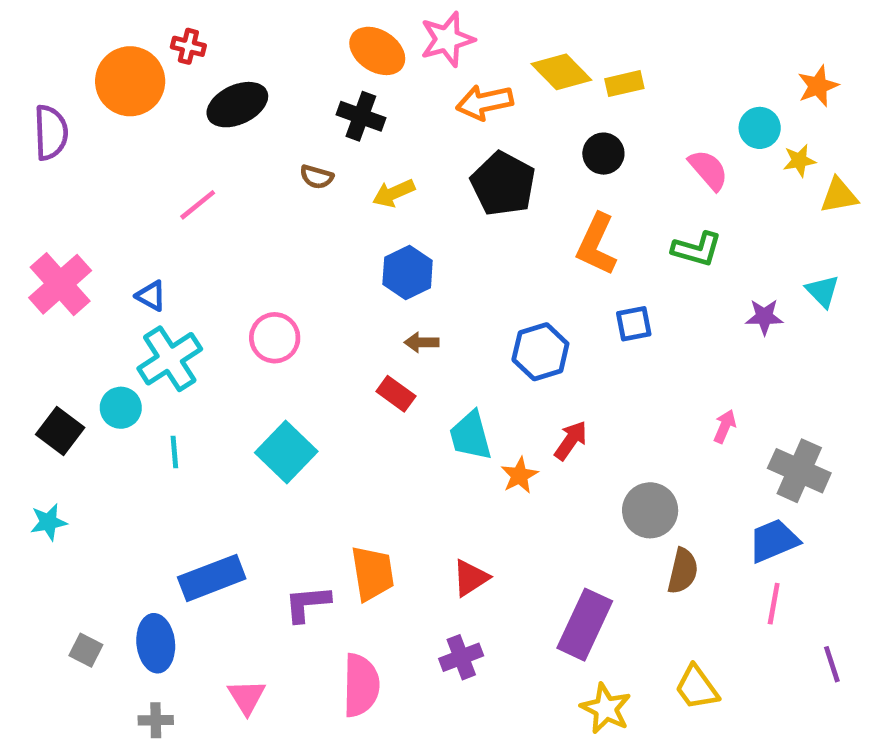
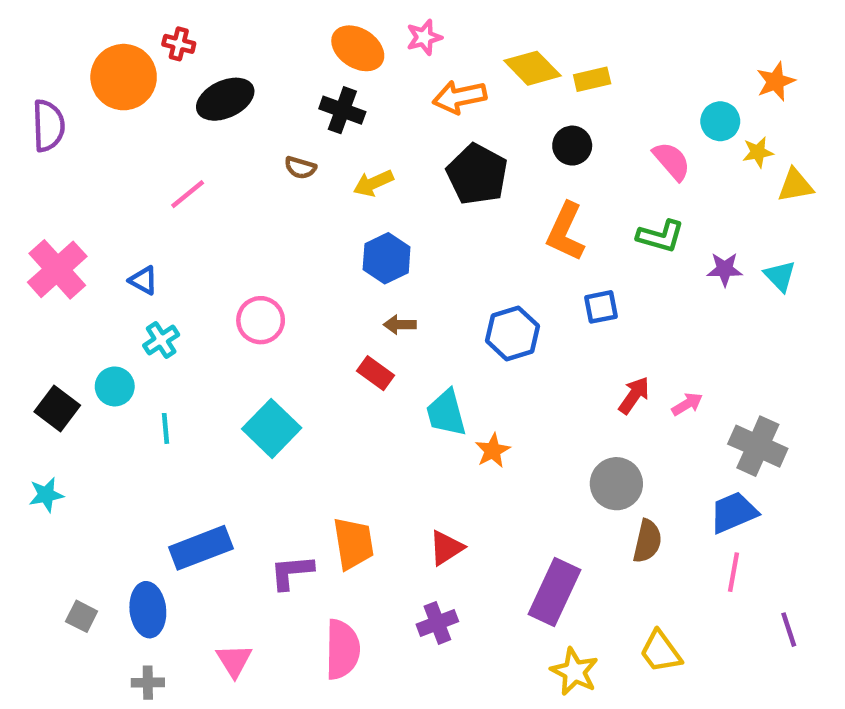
pink star: (447, 39) -> (424, 37), size x0.7
purple star: (764, 317) -> (725, 269), moved
cyan cross: (170, 359) -> (161, 340), size x0.6
pink arrow: (725, 426) -> (687, 404), turned 36
red arrow: (571, 440) -> (634, 395), moved

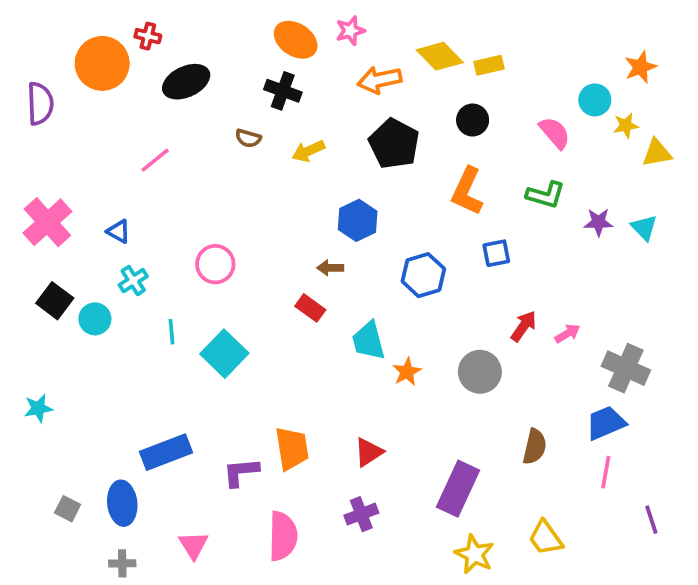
blue hexagon: (387, 258) -> (358, 220), moved
black square: (57, 409) -> (55, 301), moved
cyan line: (166, 428) -> (172, 332), moved
gray circle: (616, 484) -> (480, 372), moved

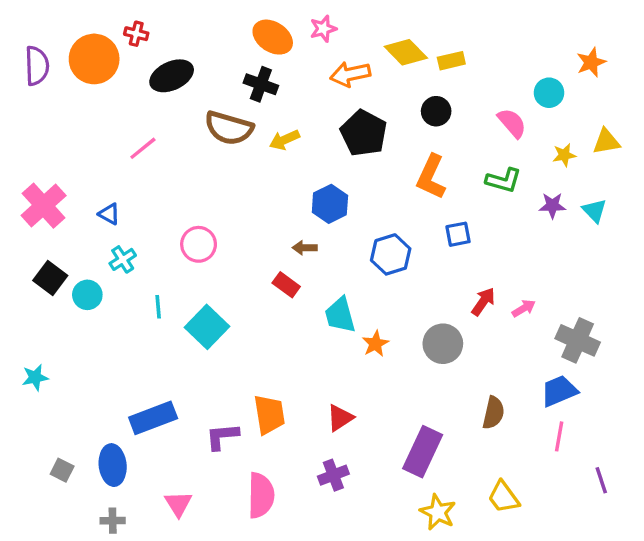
purple semicircle: (40, 104) -> (37, 66), moved
yellow star: (626, 125) -> (564, 155), moved
brown semicircle: (248, 138) -> (229, 128), size x2.0

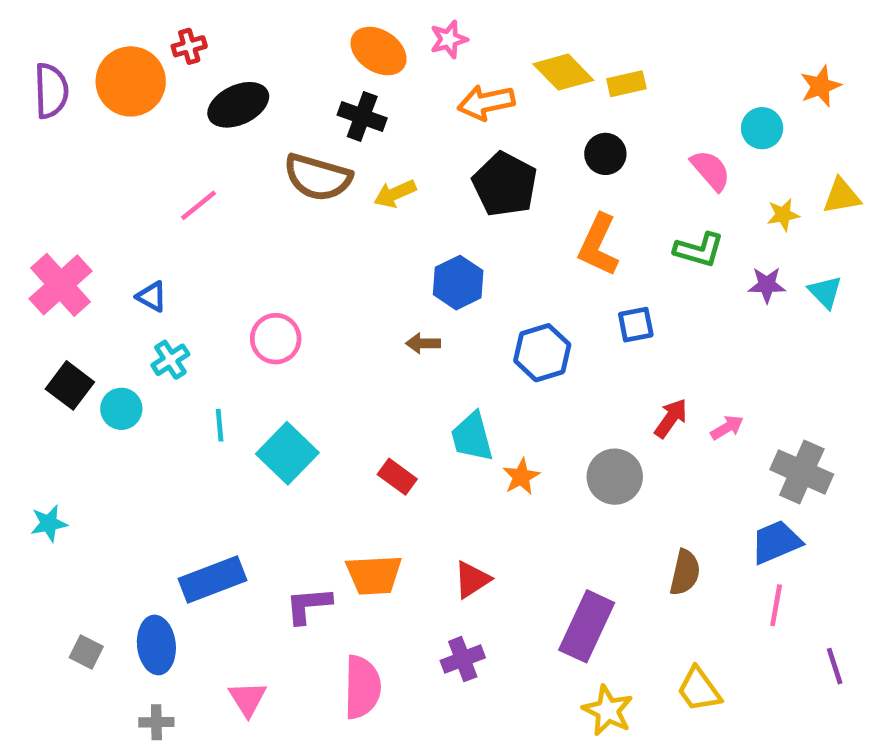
red cross: (136, 34) -> (189, 46), turned -30
red rectangle: (286, 285) -> (397, 477), moved
orange trapezoid: (269, 414) -> (374, 575), turned 96

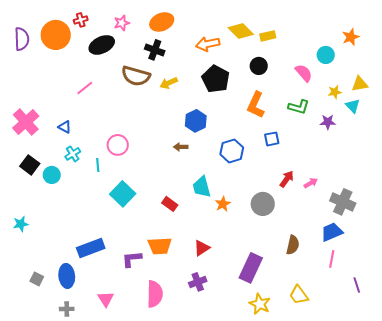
pink star: (449, 39) -> (122, 23), moved
orange ellipse: (379, 51) -> (162, 22), turned -55
cyan triangle: (825, 292) -> (353, 106), moved
cyan line: (220, 425) -> (98, 165), moved

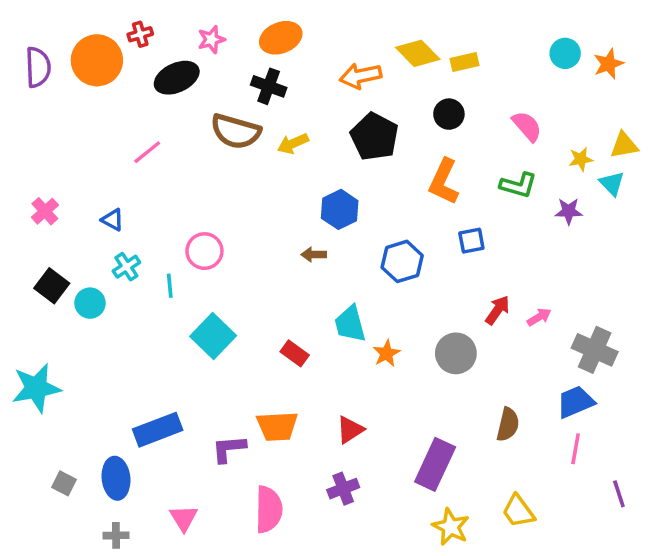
cyan circle: (326, 55) -> (565, 53), moved
pink cross: (26, 122) -> (45, 211), size x0.6
cyan star: (21, 224) -> (36, 388), size x1.8

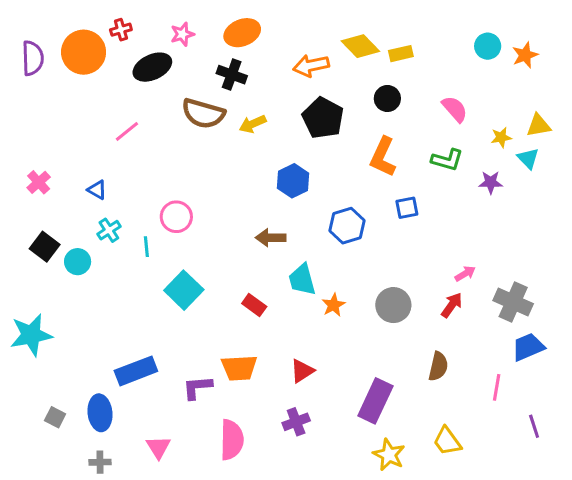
brown arrow: (314, 255) -> (271, 238), moved, size x1.4
red arrow: (498, 310) -> (452, 305), moved
blue trapezoid: (576, 402) -> (528, 347), moved

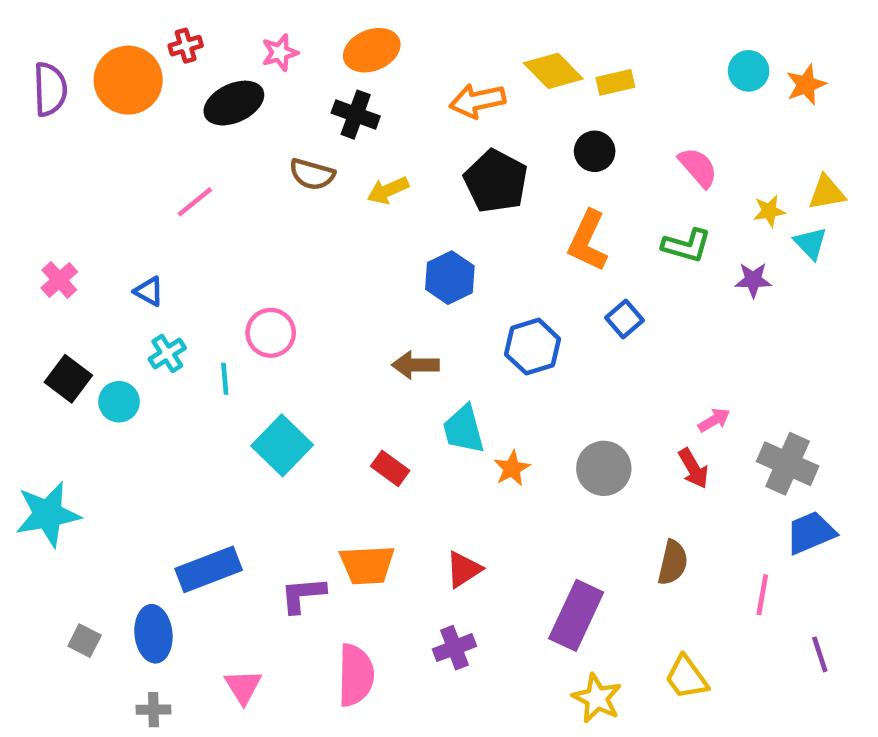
brown semicircle: (203, 113) -> (312, 174), size x0.7
blue square: (407, 208) -> (624, 319), turned -30
red arrow: (452, 305) -> (693, 468), turned 115

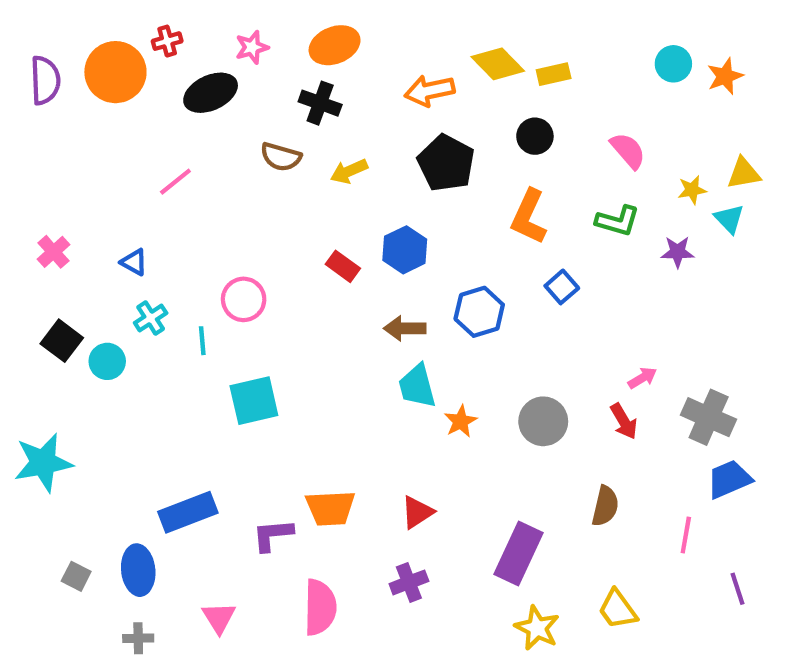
brown arrow: (415, 365) -> (405, 328), moved
cyan square: (282, 445) -> (254, 401), turned 33
red rectangle: (390, 468) -> (343, 266), moved

